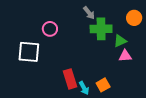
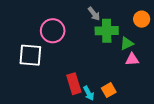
pink circle: (50, 29) -> (53, 31), size x1.5

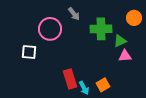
gray arrow: (94, 14) -> (74, 14), moved
white square: (30, 55) -> (29, 52), size x0.7

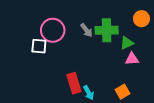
gray arrow: (74, 14) -> (87, 30), moved
white square: (29, 52) -> (39, 46), moved
orange square: (103, 85) -> (122, 92), moved

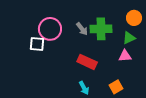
green triangle: (127, 43) -> (129, 38), moved
red rectangle: (74, 83) -> (87, 62), moved, turned -48

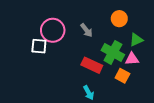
orange circle: (134, 18) -> (119, 19), moved
green cross: (101, 29) -> (113, 52), moved, turned 30
orange square: (116, 87) -> (122, 76), moved, turned -32

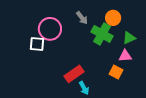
gray arrow: (87, 30) -> (82, 18), moved
green cross: (113, 52) -> (102, 34), moved
red rectangle: (92, 65) -> (74, 74), moved, turned -60

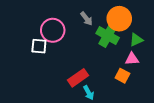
orange circle: (113, 18) -> (119, 19), size x1.5

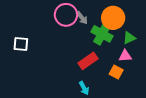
pink circle: (53, 30) -> (66, 15), moved
white square: (39, 46) -> (21, 44), moved
red rectangle: (78, 78) -> (88, 61), moved

